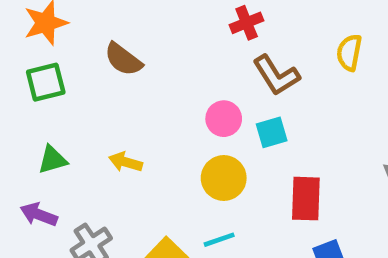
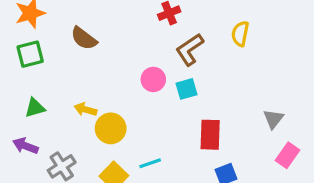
brown L-shape: (276, 75) -> (190, 49), turned 88
yellow circle: (224, 178) -> (111, 128), moved

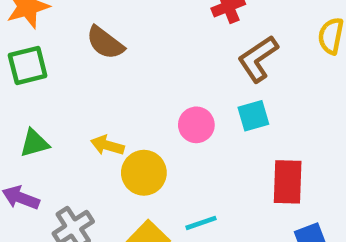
pink circle: (153, 79) -> (196, 125), moved

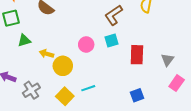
green triangle: (34, 143) -> (24, 40), moved
red rectangle: (288, 182) -> (137, 55), moved

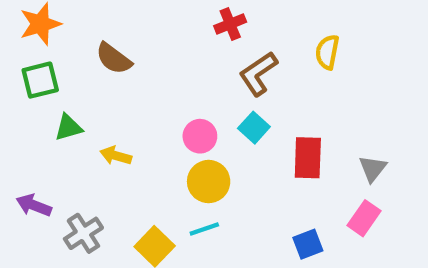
cyan square: (112, 40) -> (254, 128), turned -32
yellow circle: (63, 66) -> (209, 182), moved
pink rectangle: (177, 83) -> (364, 218), moved

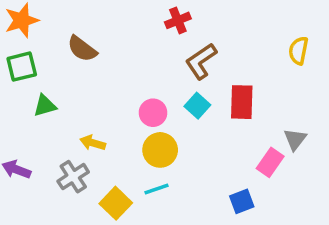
yellow semicircle: (327, 52) -> (299, 51), moved
yellow arrow: (116, 156) -> (93, 143), moved
red rectangle: (308, 158) -> (242, 102), moved
pink rectangle: (364, 218) -> (270, 162), moved
gray cross: (83, 233) -> (73, 177), moved

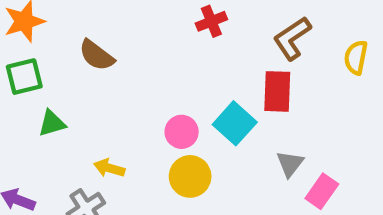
brown L-shape: (201, 61) -> (292, 38), moved
red rectangle: (242, 102) -> (277, 91), moved
cyan square: (197, 106) -> (235, 123), size x1.4
gray triangle: (295, 139) -> (290, 164), moved

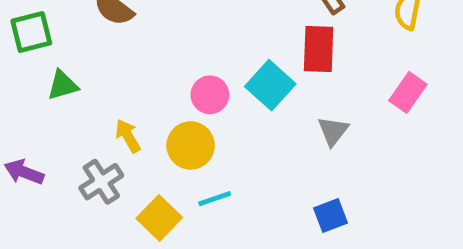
yellow arrow: (109, 168) -> (128, 136), turned 44
yellow circle: (190, 176) -> (191, 146), moved
pink rectangle: (322, 191) -> (408, 92), moved

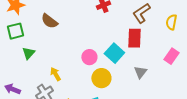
green triangle: (63, 85) -> (28, 53), turned -32
yellow circle: (191, 146) -> (101, 78), moved

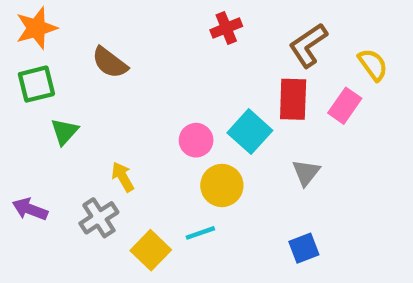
yellow semicircle: (171, 22) -> (373, 65), turned 133
pink rectangle: (171, 56) -> (345, 106), moved

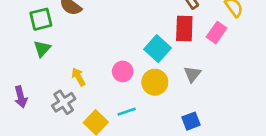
green square: (36, 84) -> (41, 19), moved
pink circle: (196, 140) -> (123, 71), moved
yellow circle: (222, 185) -> (155, 82), moved
purple arrow: (30, 209) -> (21, 97), turned -125

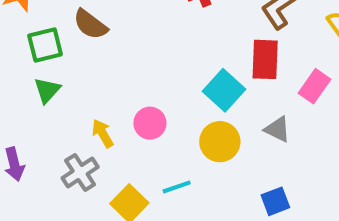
pink rectangle: (216, 33) -> (314, 86), moved
pink circle: (123, 71) -> (150, 123), moved
gray triangle: (192, 74) -> (277, 129), turned -42

